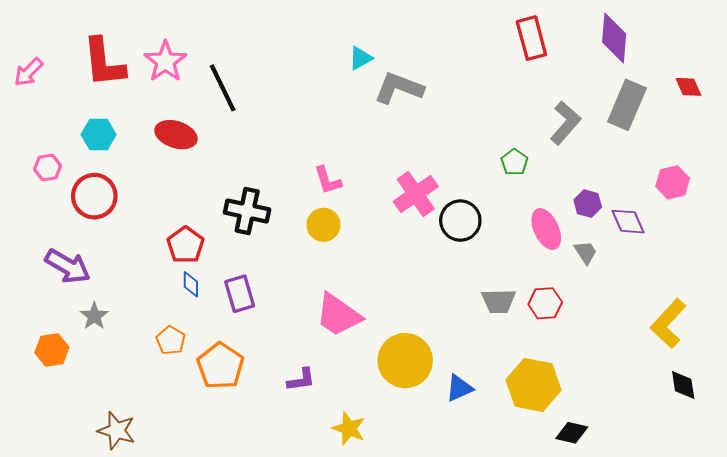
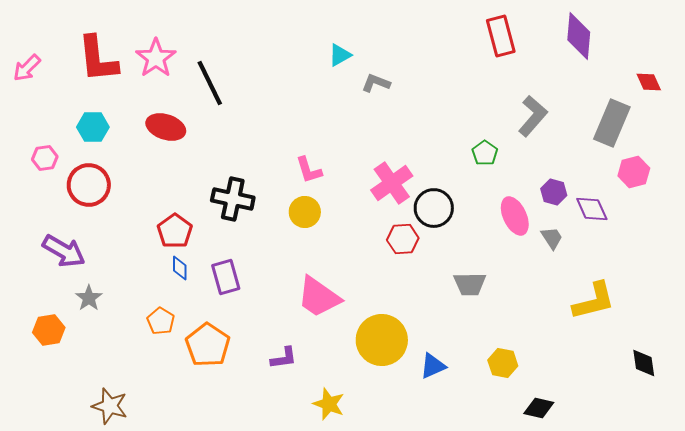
gray L-shape: (399, 88) -> (376, 83), size x0.6
gray rectangle: (627, 105) -> (612, 123), moved
red hexagon: (545, 303) -> (403, 239), moved
yellow L-shape: (668, 323) -> (594, 301), moved, turned -147
yellow hexagon: (534, 385) -> (503, 363), size x0.6

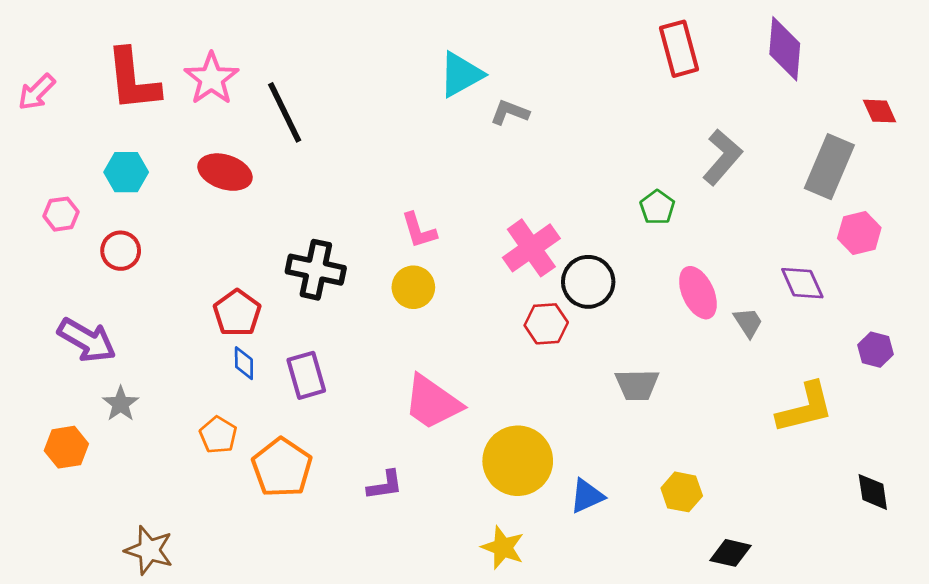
cyan triangle: (340, 55) -> (461, 74), size x1.5
red circle: (89, 185) -> (121, 251), size x0.7
purple hexagon: (554, 192) -> (876, 350), moved
yellow star: (329, 404) -> (503, 547), moved

